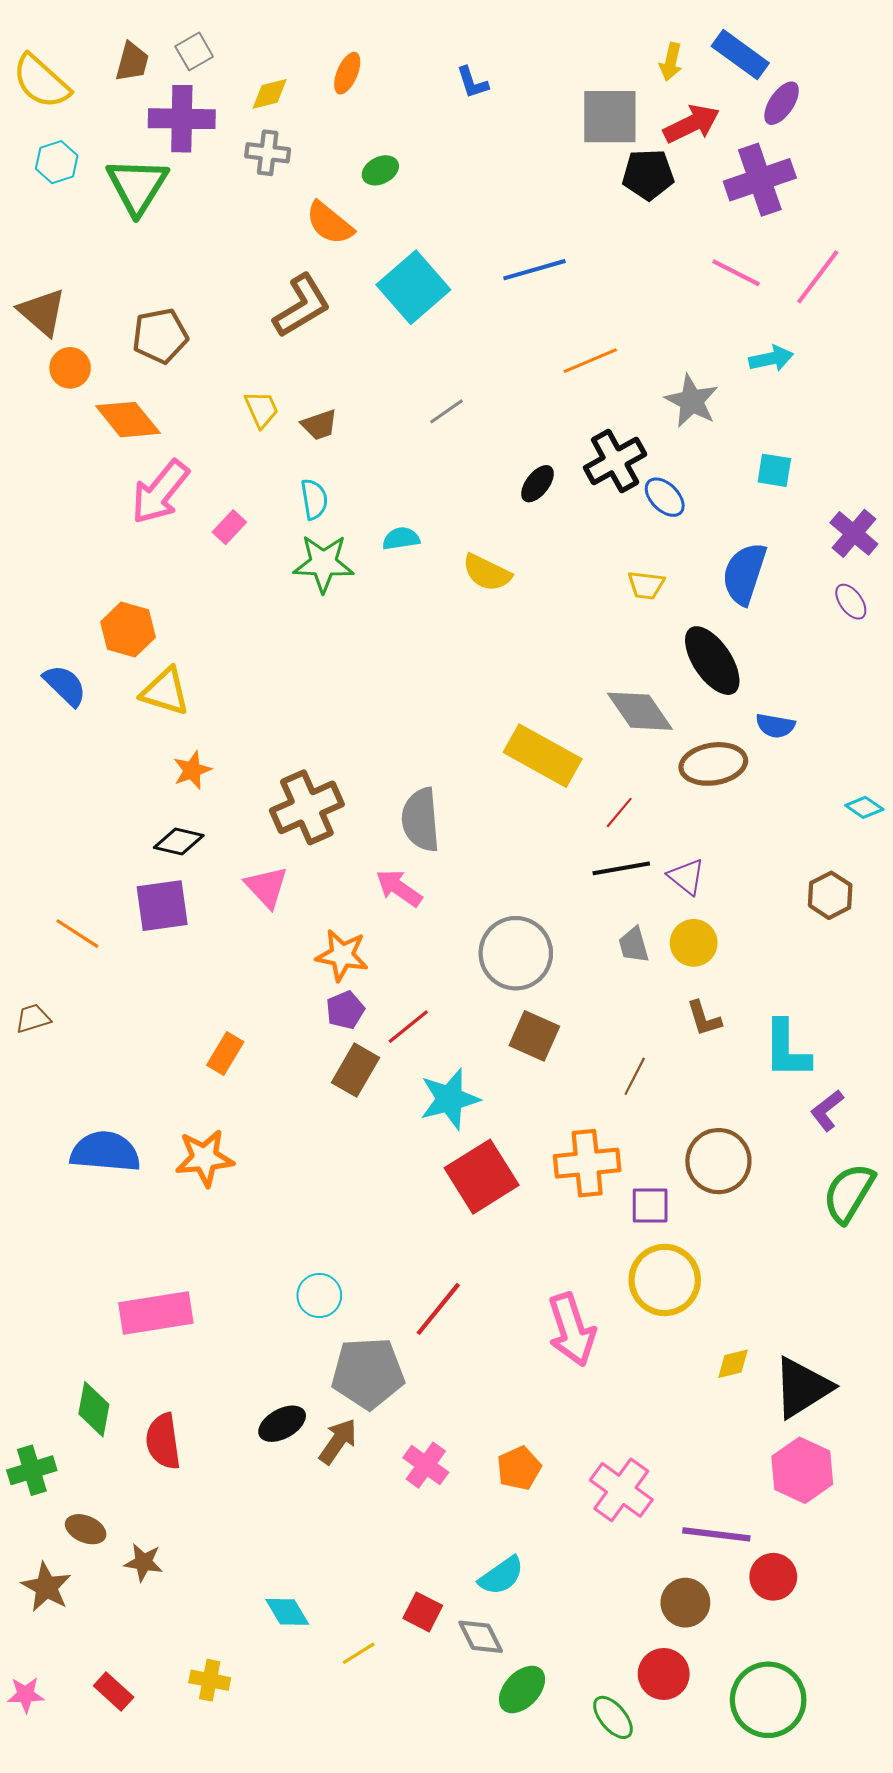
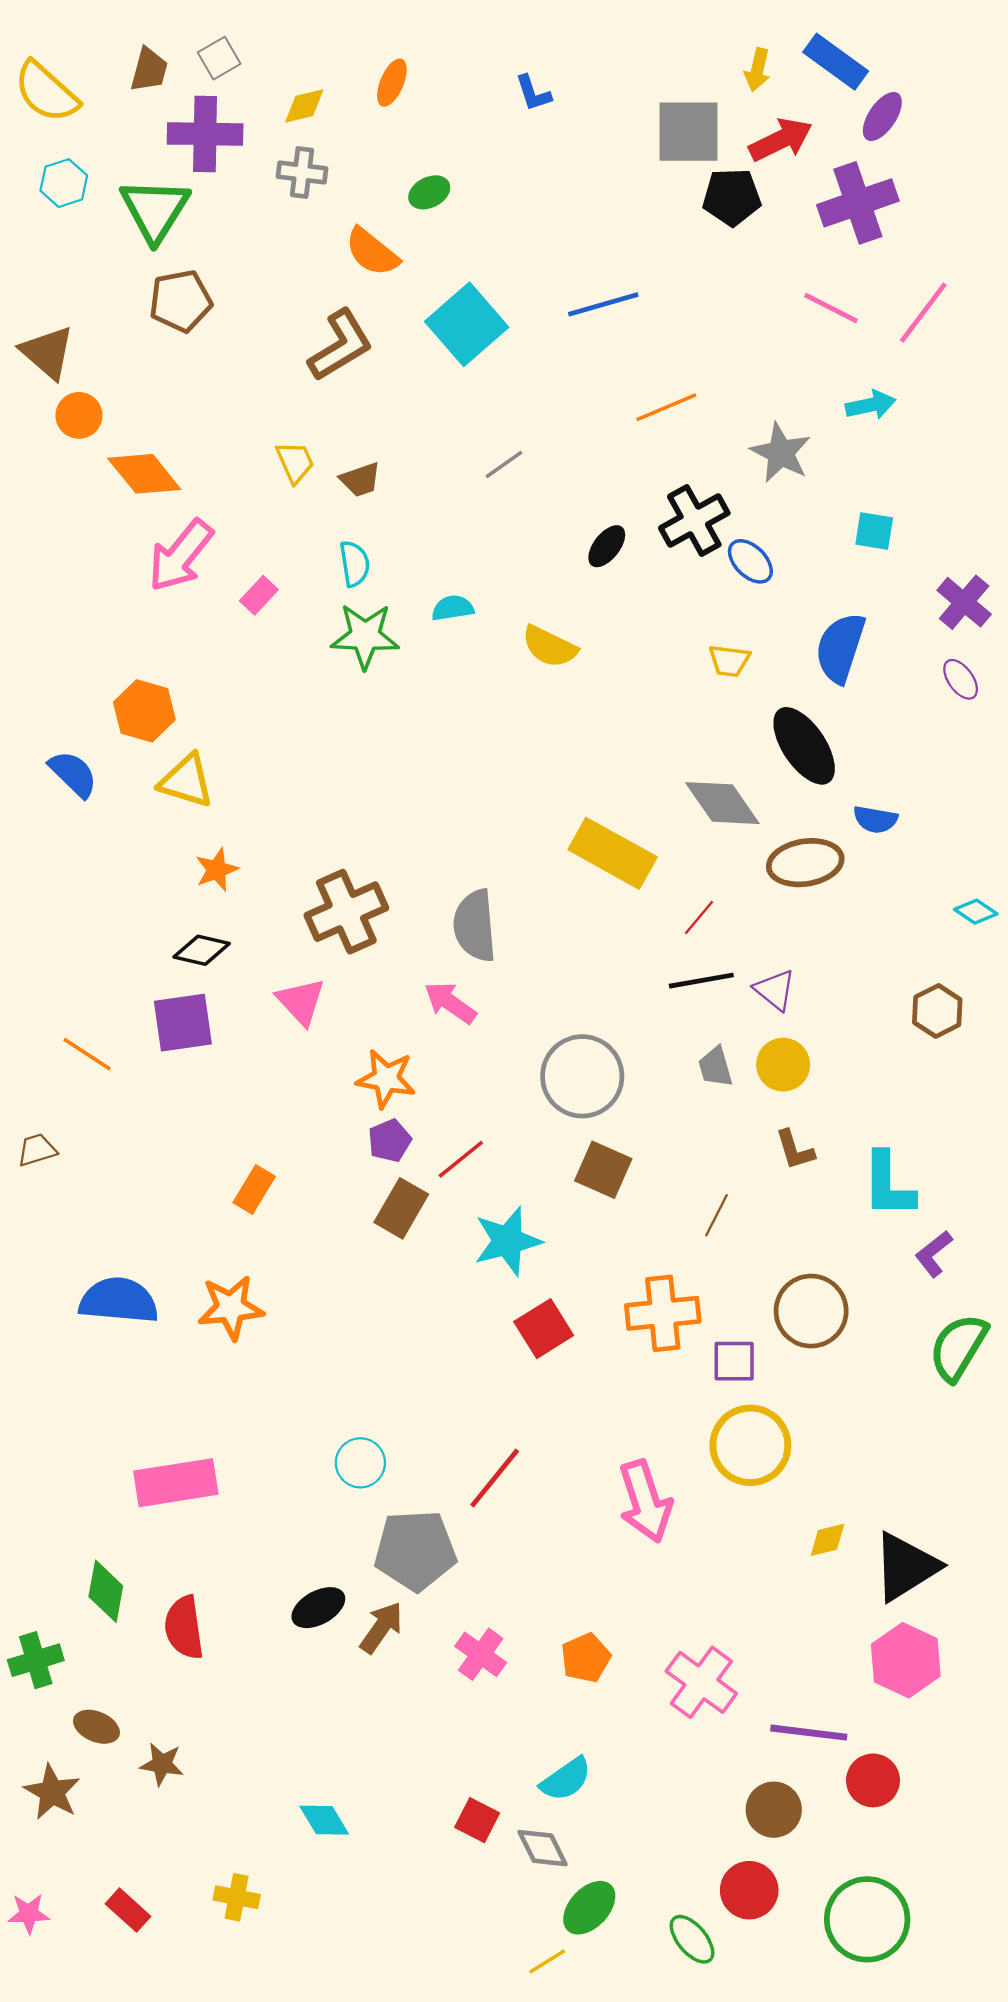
brown pentagon: (160, 336) -> (181, 301), moved
red square: (482, 1177) -> (544, 1329), size x0.7
yellow line: (359, 1653) -> (547, 1961), moved

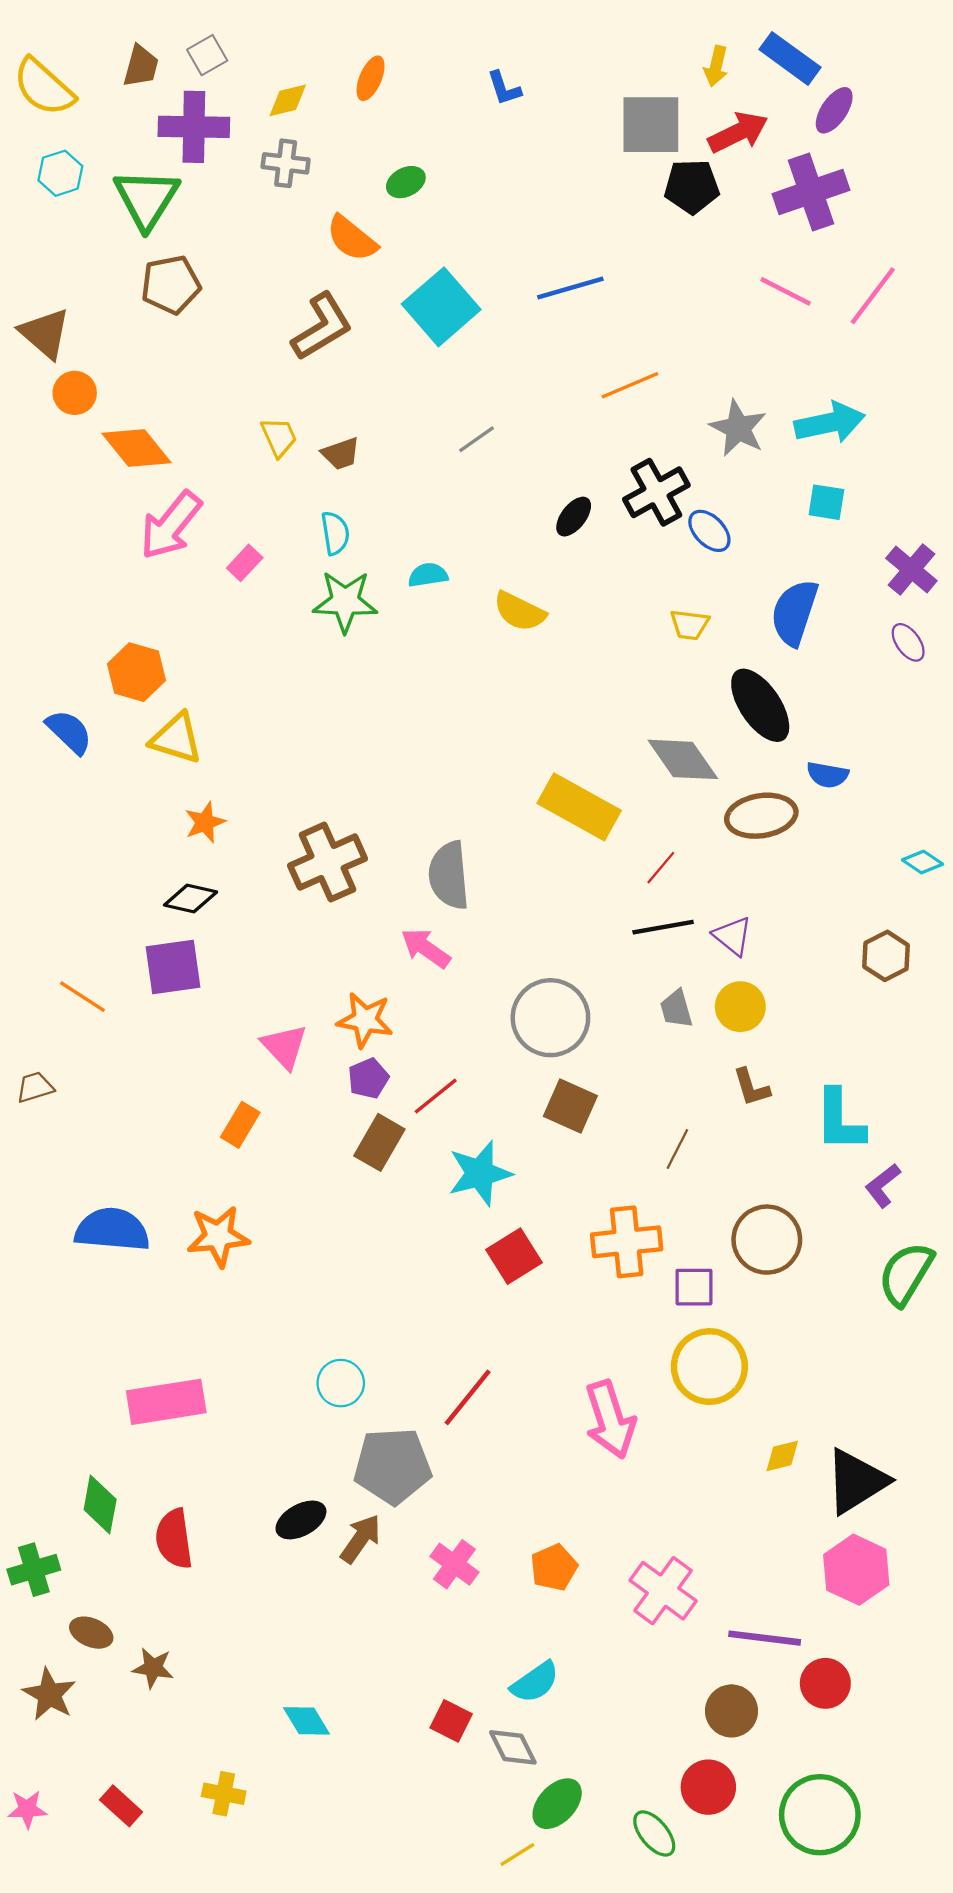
cyan arrow: (871, 405) -> (830, 423), moved, size x1.5
pink triangle: (301, 1002) -> (284, 1046), moved

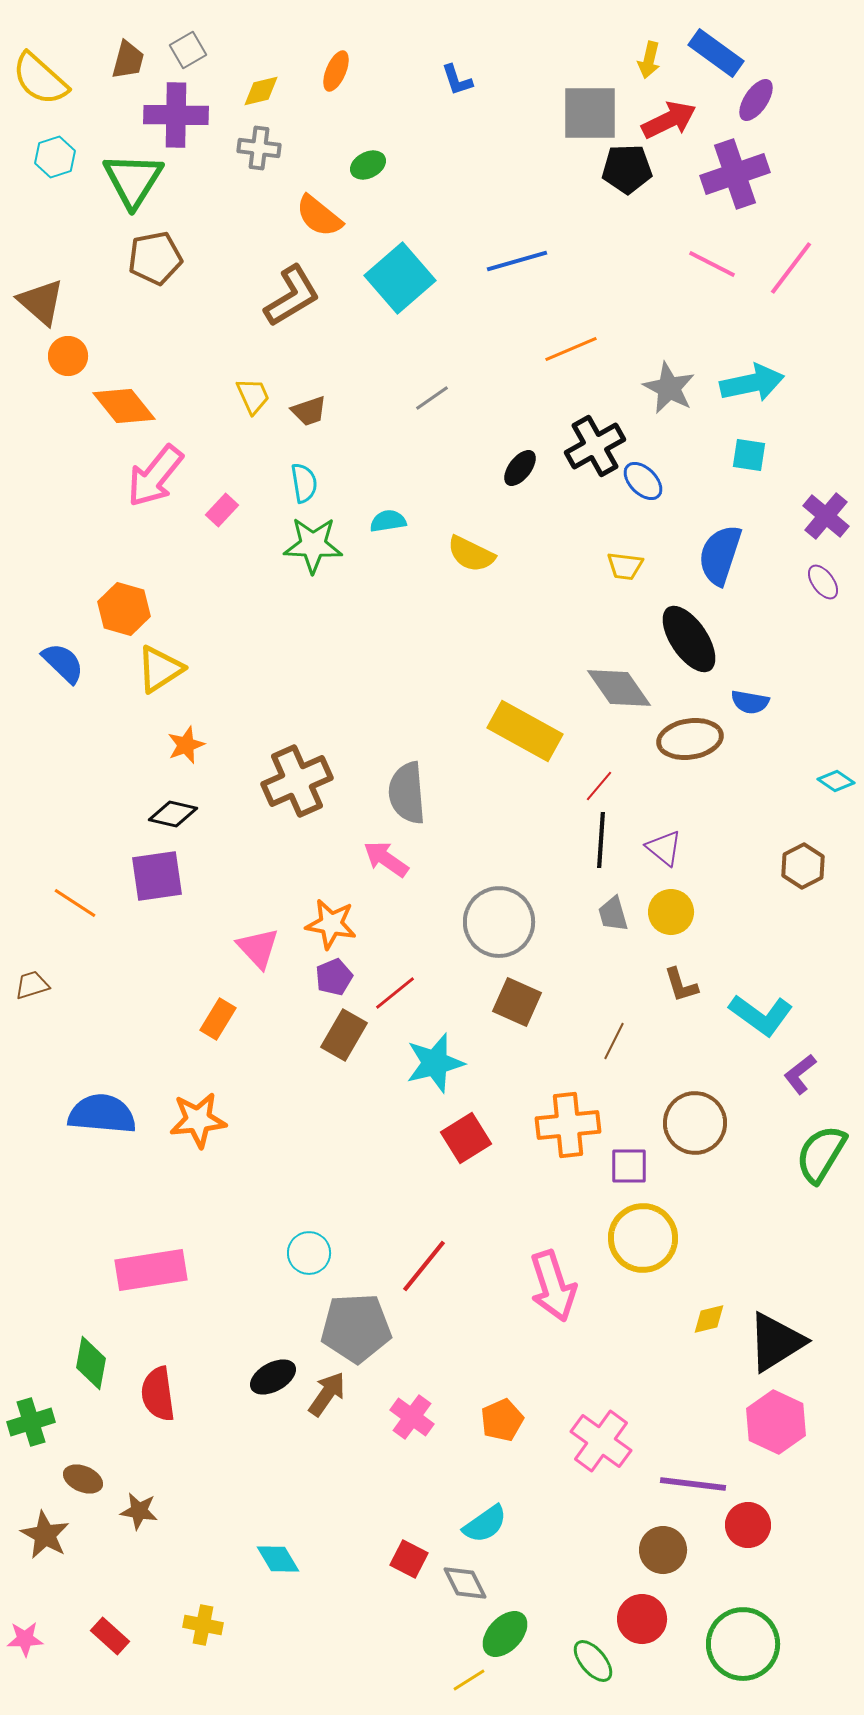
yellow triangle: (176, 738) -> (160, 669), turned -50
black line: (663, 927) -> (601, 840), turned -76
cyan L-shape: (840, 1120) -> (761, 1015), turned -54

